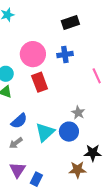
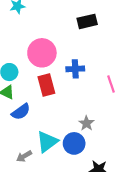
blue cross: (65, 54) -> (75, 69), moved
blue semicircle: (19, 121) -> (21, 112), moved
gray arrow: (16, 143) -> (24, 156), moved

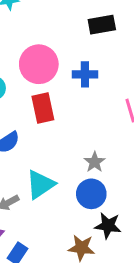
blue cross: (75, 69) -> (85, 74), moved
blue circle: (74, 143) -> (91, 194), moved

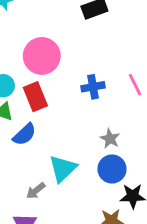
blue cross: (85, 74) -> (93, 87), moved
red rectangle: (43, 108) -> (35, 97), moved

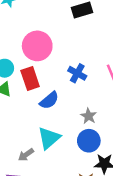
blue cross: (93, 87) -> (77, 73), turned 36
blue semicircle: (24, 134) -> (49, 100), moved

